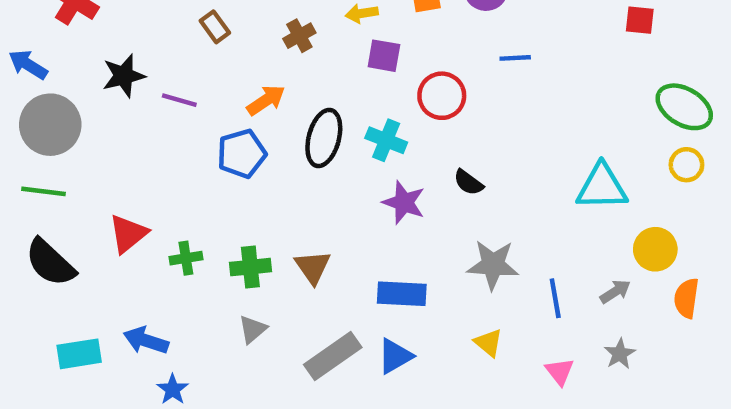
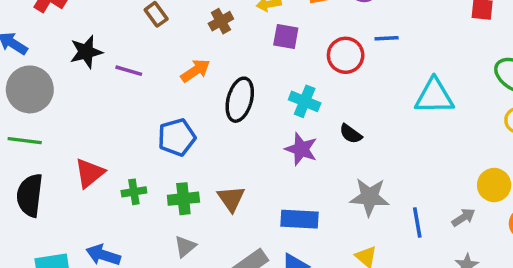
red circle: (442, 96) -> (346, 55), moved
cyan cross: (386, 140) -> (305, 101), moved
blue pentagon: (242, 154) -> (177, 137), moved
cyan triangle: (602, 187) -> (434, 96), moved
black semicircle: (50, 263) -> (30, 195), turned 54

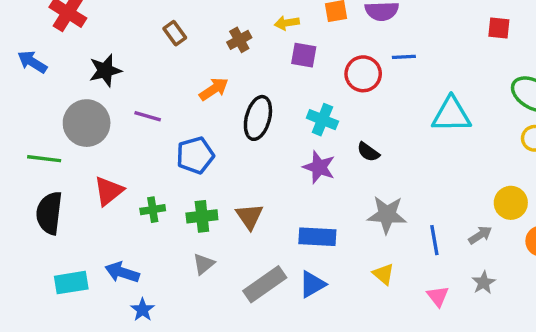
purple line: (129, 71) -> (148, 116), moved
gray circle: (30, 89) -> (87, 123), moved

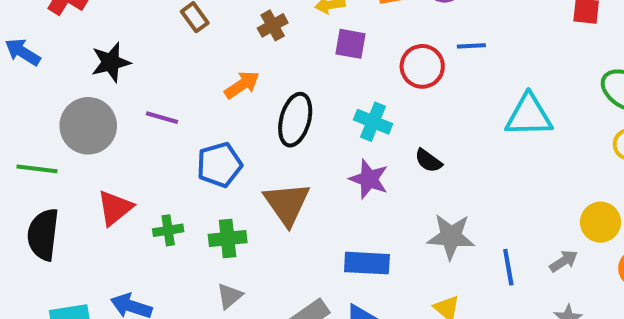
brown triangle: (249, 216) -> (287, 204), moved, size x1.4

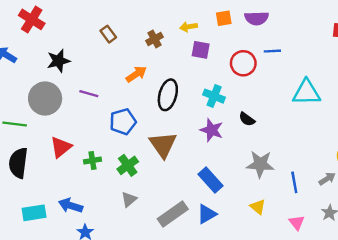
green cross: (228, 239) -> (128, 165), turned -30
blue rectangle: (367, 263) -> (210, 180), turned 45

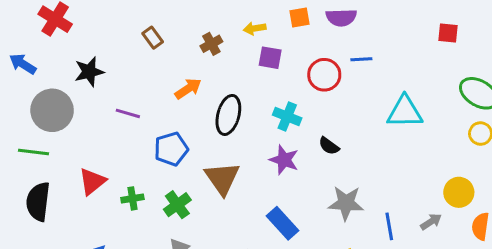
gray circle: (45, 98) -> (52, 110), moved

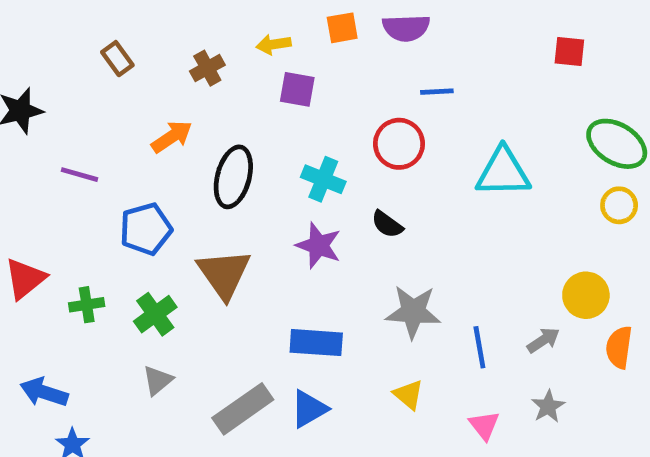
red circle: (324, 75) -> (399, 144), moved
blue rectangle: (283, 223) -> (316, 343), turned -44

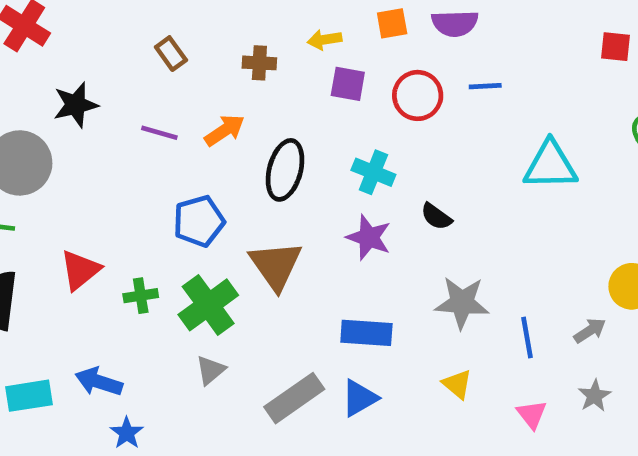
brown cross: (207, 68) -> (259, 63), turned 32
red circle: (399, 144) -> (418, 95), moved
purple line: (80, 175) -> (159, 133), moved
green cross: (155, 314) -> (208, 305), size x1.4

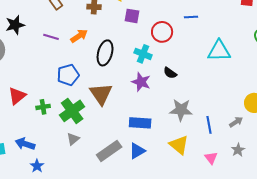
red circle: (418, 95) -> (162, 32), moved
yellow triangle: (457, 384) -> (179, 145), size x1.5

